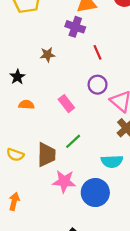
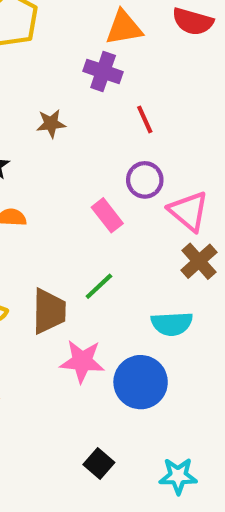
pink rectangle: (66, 104) -> (107, 215), moved

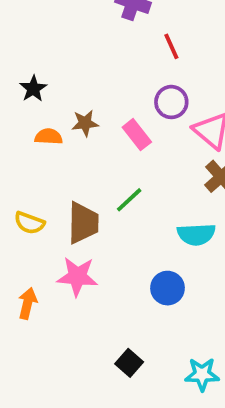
brown star: (51, 124) -> (85, 123), moved
pink star: (82, 361) -> (77, 277), moved
blue circle: (141, 382) -> (167, 288), size x0.7

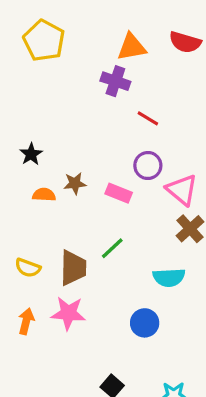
red line: (171, 46) -> (148, 118), turned -35
pink rectangle: (137, 135) -> (119, 193), turned -30
orange arrow: (28, 303) -> (26, 321), moved

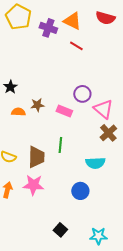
orange triangle: (132, 47) -> (72, 21), turned 36
purple cross: (115, 81) -> (48, 28), moved
red line: (148, 118) -> (76, 46), moved
green line: (112, 248) -> (60, 145), turned -42

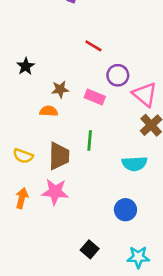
red line: (76, 46) -> (93, 46), moved
orange semicircle: (18, 112) -> (49, 111), moved
blue circle: (80, 191) -> (125, 210), moved

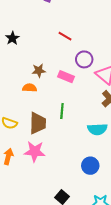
black star: (26, 66) -> (12, 38), moved

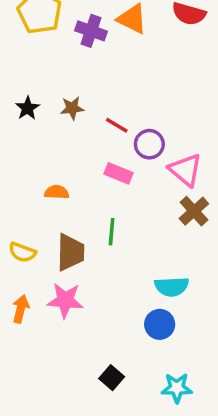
red line: (65, 36) -> (117, 125), moved
brown star: (39, 71) -> (72, 108), moved
cyan semicircle: (97, 129) -> (172, 287), moved

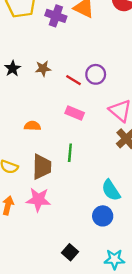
purple circle: (149, 144) -> (96, 74), moved
cyan semicircle: (172, 287) -> (111, 190), turned 60

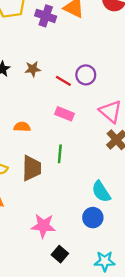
pink star: (38, 200) -> (43, 226), moved

